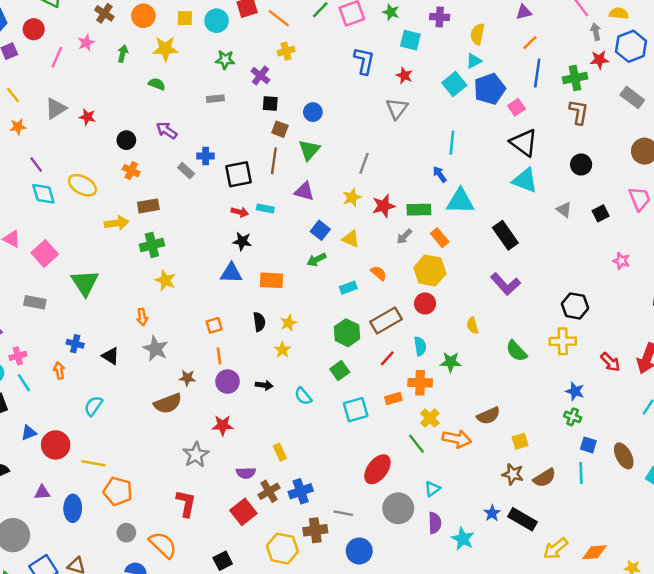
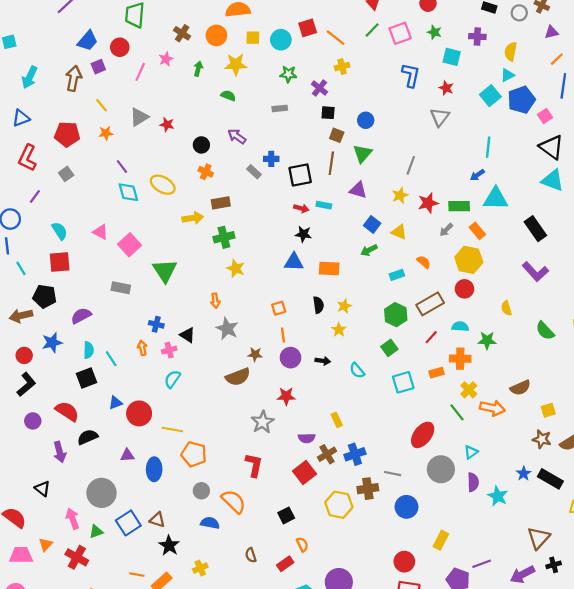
blue arrow: (440, 174) -> (477, 175), turned -88
cyan semicircle: (420, 346) -> (460, 326), turned -77
pink cross: (18, 356) -> (169, 350), moved

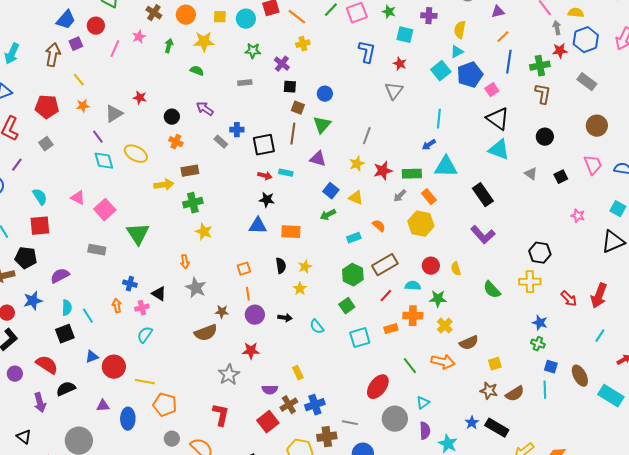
gray triangle: (139, 117) -> (114, 114), moved
red circle: (464, 289) -> (431, 266), moved
yellow cross: (469, 390) -> (445, 326), moved

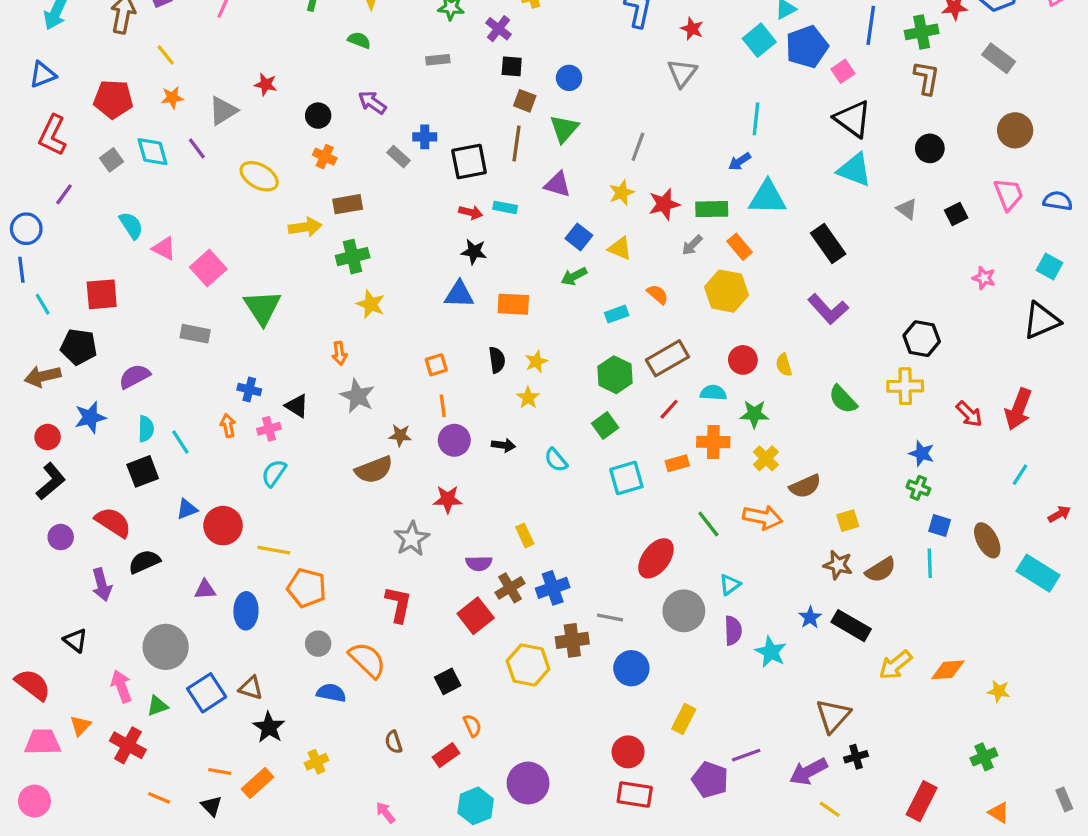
cyan diamond: (104, 161) -> (153, 152), moved
cyan semicircle: (40, 197) -> (131, 225), moved

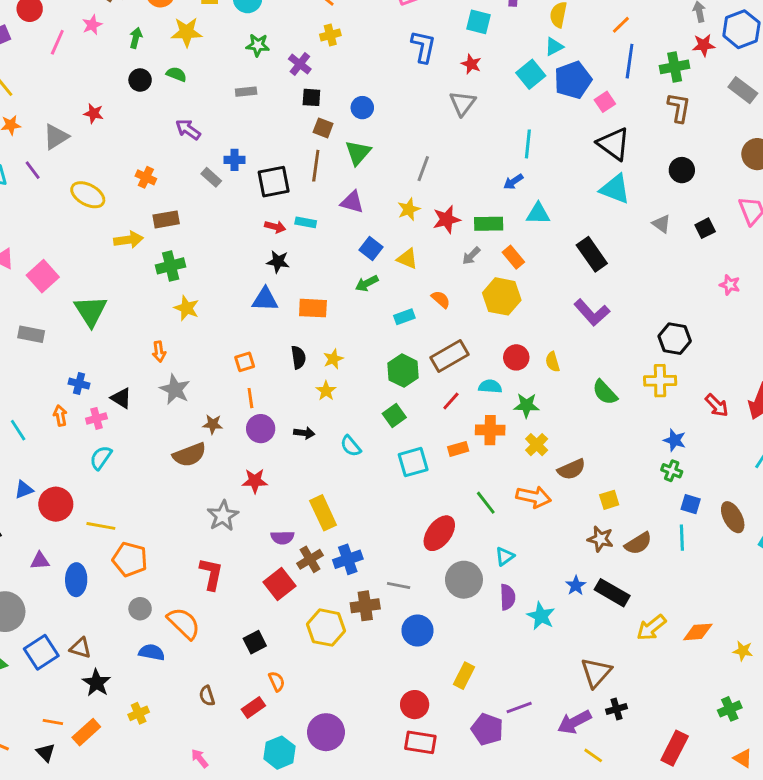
black circle: (318, 116) -> (140, 80), moved
cyan triangle: (767, 198) -> (538, 214), size x0.7
yellow rectangle: (525, 535) -> (323, 513), size x1.6

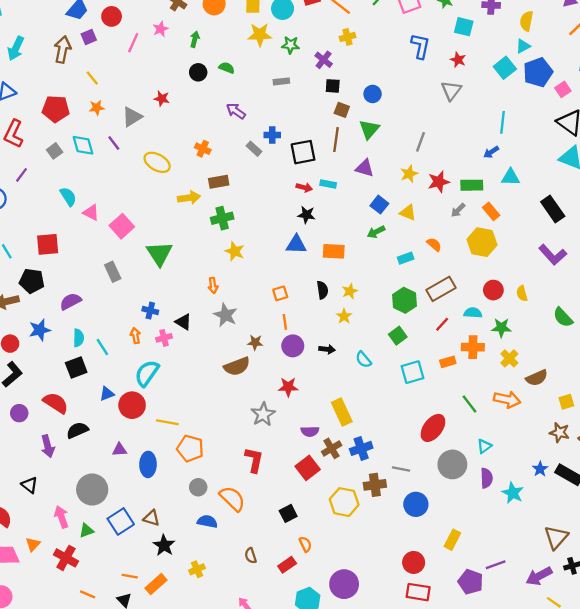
yellow star: (187, 32) -> (260, 35), moved
gray rectangle: (31, 334) -> (113, 272), turned 54
cyan semicircle: (101, 458) -> (147, 373), moved, size x1.4

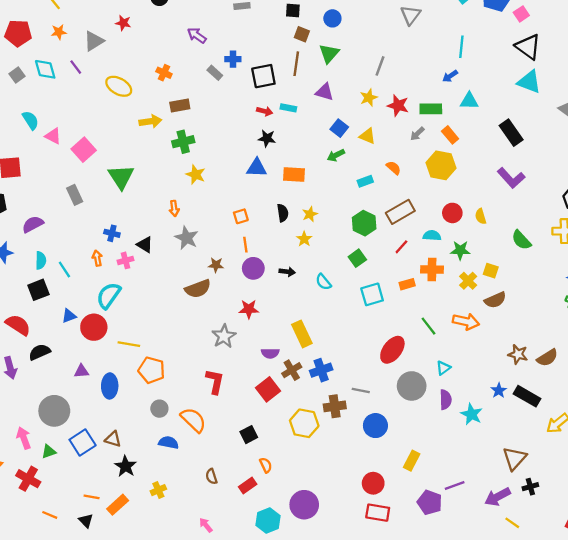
red star: (439, 182) -> (398, 106), turned 30
yellow square: (566, 402) -> (491, 271), moved, turned 35

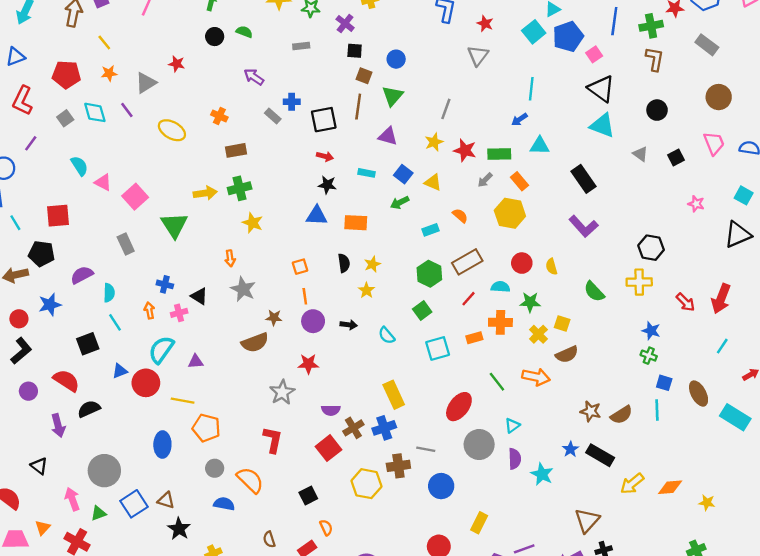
cyan rectangle: (288, 108) -> (366, 173), moved
yellow arrow: (150, 121) -> (205, 193), moved
cyan semicircle: (41, 260) -> (109, 293), moved
yellow rectangle: (302, 334) -> (394, 395), moved
purple triangle: (81, 371) -> (196, 361), moved

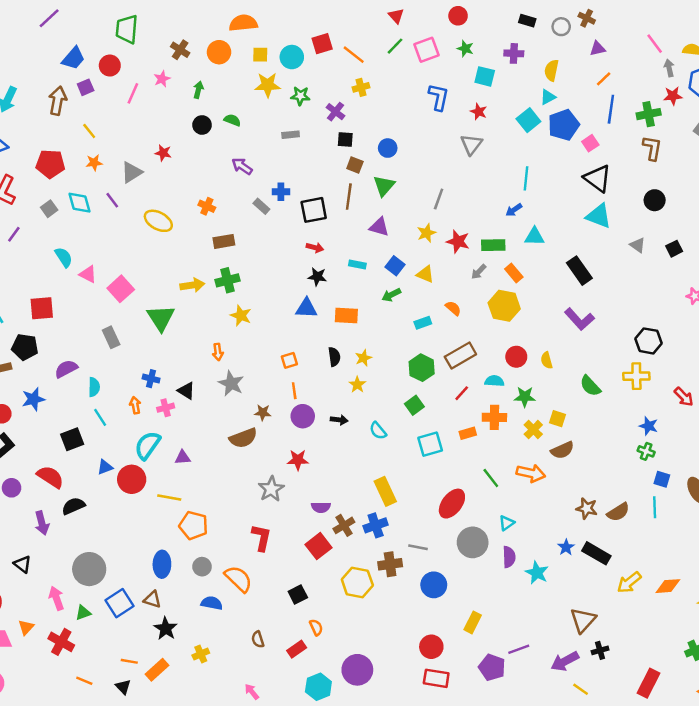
blue ellipse: (162, 445) -> (162, 564), moved

